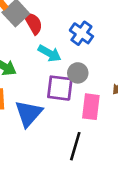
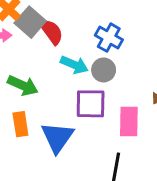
gray circle: (78, 73) -> (104, 70), moved

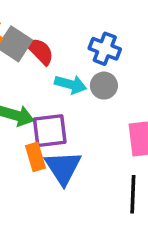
purple square: (91, 104) -> (50, 131), moved
orange rectangle: (20, 124) -> (35, 157), moved

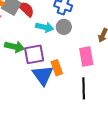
orange rectangle: (35, 157) -> (57, 68), moved

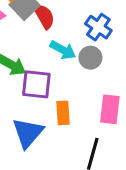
blue triangle: (43, 75) -> (28, 133), moved

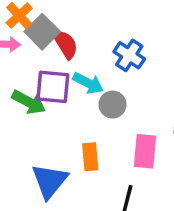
gray circle: (90, 58) -> (113, 105), moved
purple square: (36, 84) -> (53, 87), moved

